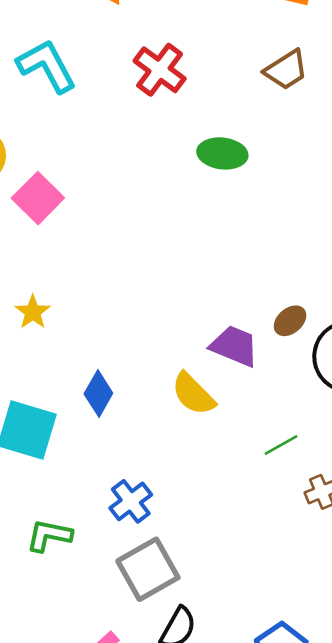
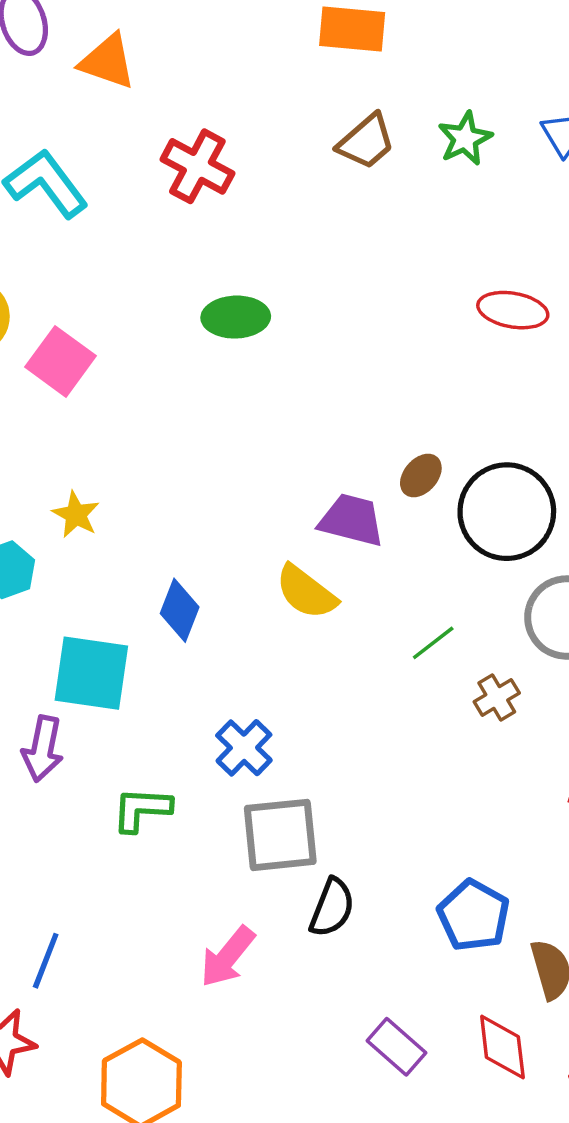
green ellipse: (222, 153) -> (236, 317), moved
gray square: (148, 569) -> (280, 835), turned 32

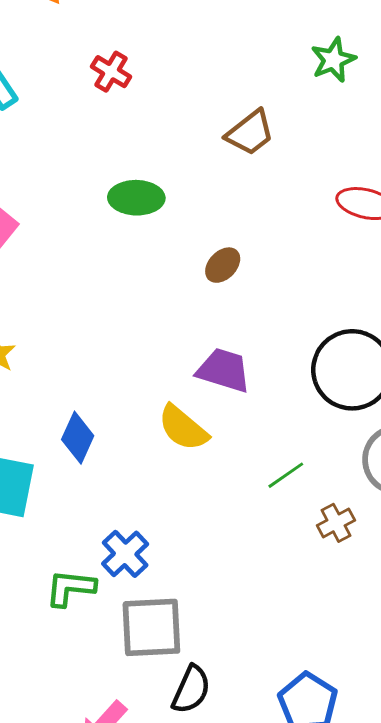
brown trapezoid: (366, 142) -> (250, 133), moved
red cross: (197, 166) -> (111, 72), size x0.7
brown ellipse: (421, 476) -> (223, 265), moved
green L-shape: (142, 809) -> (70, 588), moved

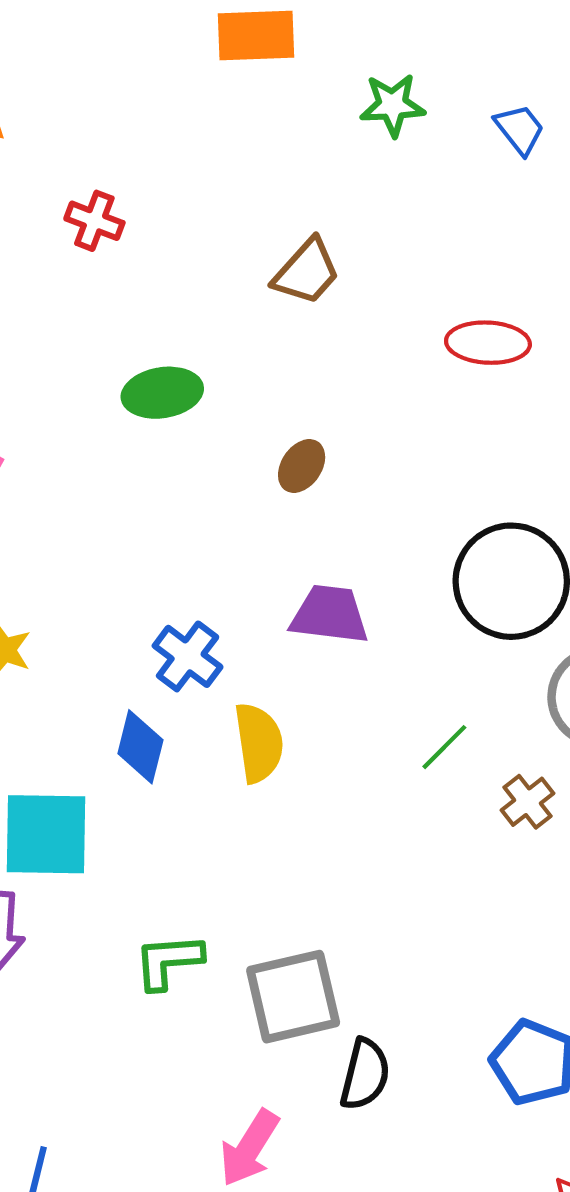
green star: (333, 60) -> (393, 105), moved, turned 30
yellow semicircle: (183, 428) -> (259, 743), moved, turned -128
blue cross: (125, 554) -> (188, 656), moved

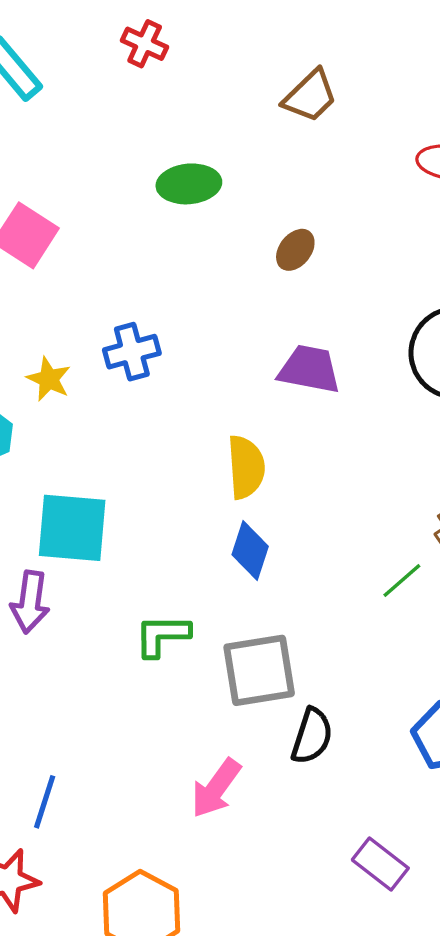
blue cross: (188, 656) -> (132, 352), moved, turned 34
blue diamond: (140, 747) -> (250, 550), moved
green line: (444, 747) -> (402, 581), moved

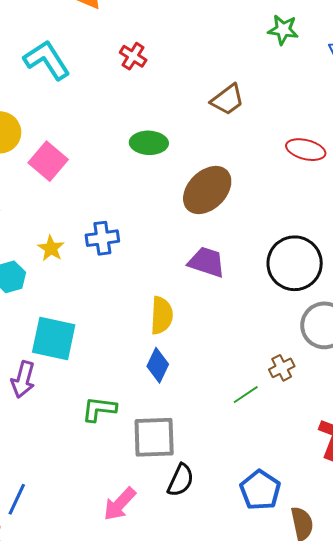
brown ellipse: (295, 250) -> (207, 190), size x2.0

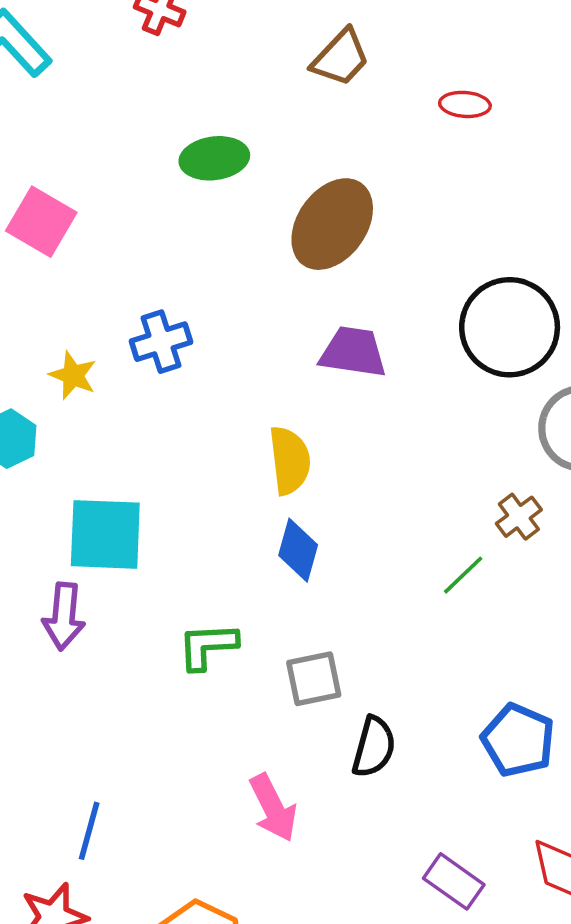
red ellipse: (306, 150) -> (465, 104), moved, size x0.7
gray square: (154, 437) -> (314, 679), size x0.7
pink arrow: (120, 504) -> (273, 808), turned -60

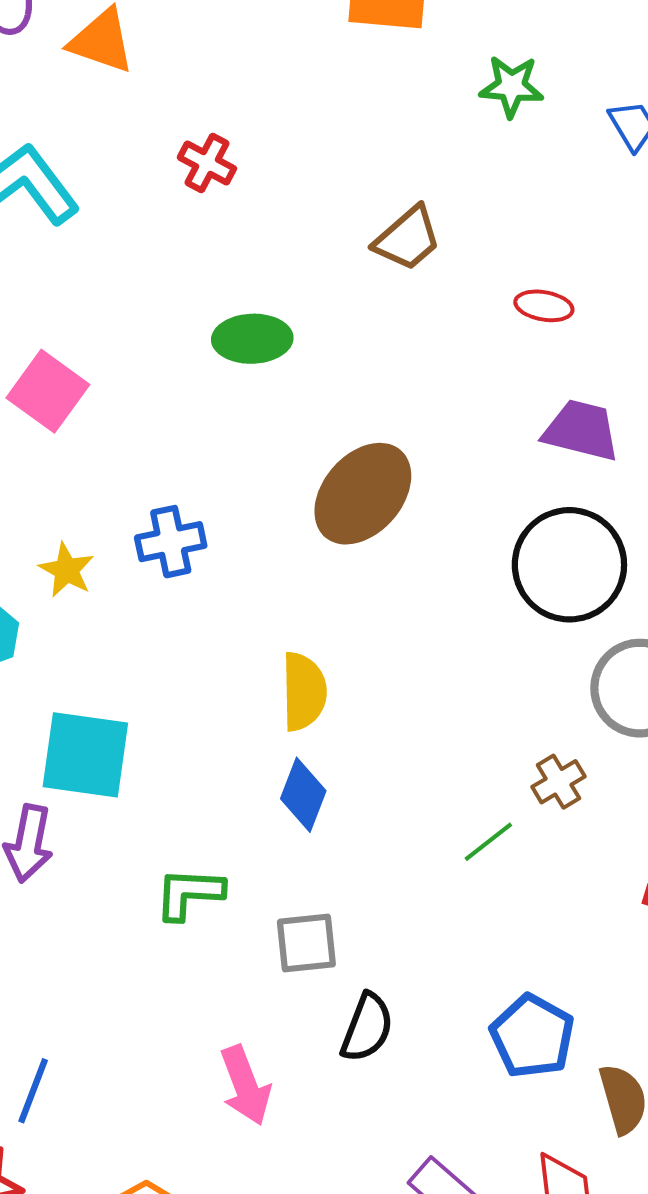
brown ellipse: (332, 224) -> (363, 494), moved
purple trapezoid: (353, 352) -> (581, 430), moved

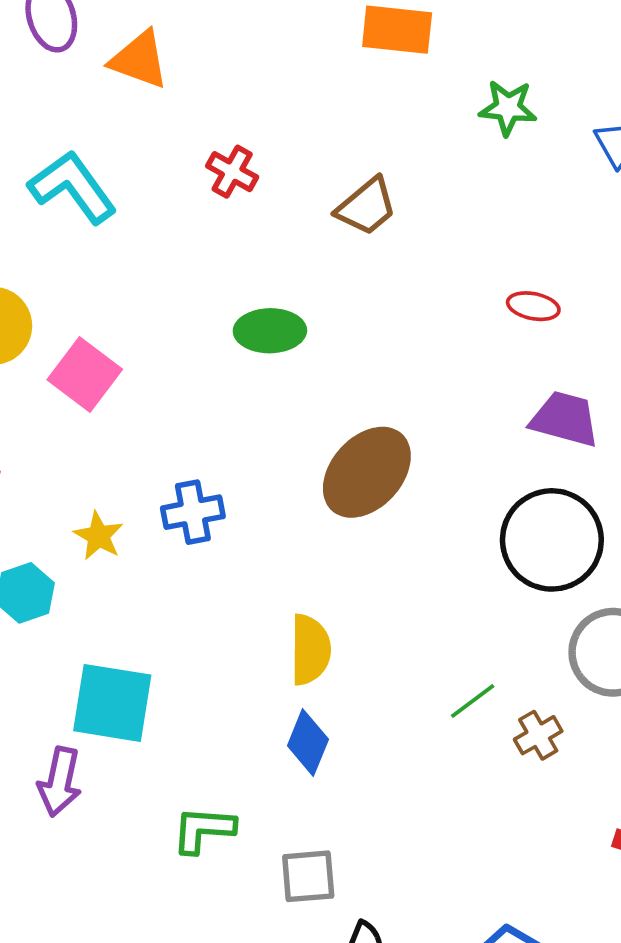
brown trapezoid: (408, 238) -> (366, 207), moved
green line: (488, 842) -> (473, 701), moved

